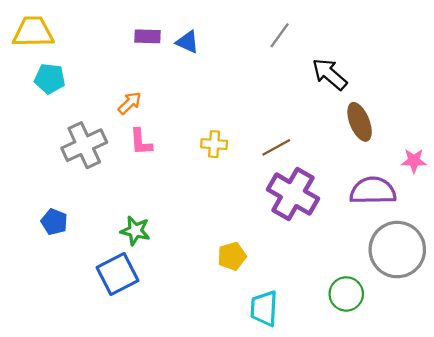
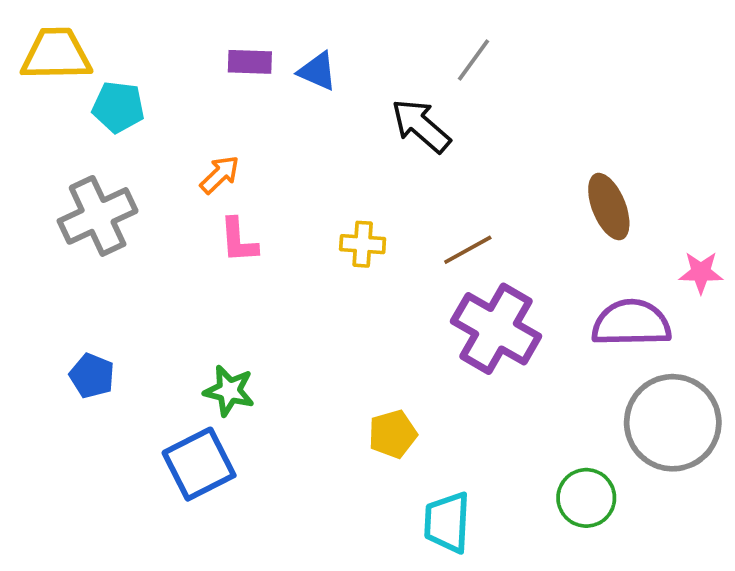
black arrow: (330, 74) -> (421, 126), moved
cyan pentagon: (50, 79) -> (118, 107), moved
gray cross: (84, 145) -> (98, 216), moved

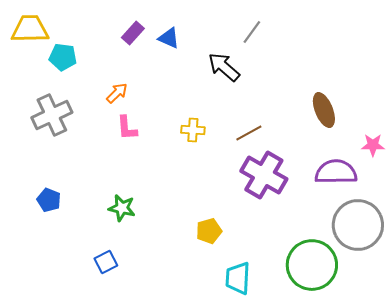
purple rectangle: (250, 62) -> (133, 33), turned -50
blue square: (199, 464) -> (106, 262), moved, size x0.6
green circle: (586, 498) -> (312, 265), size x1.6

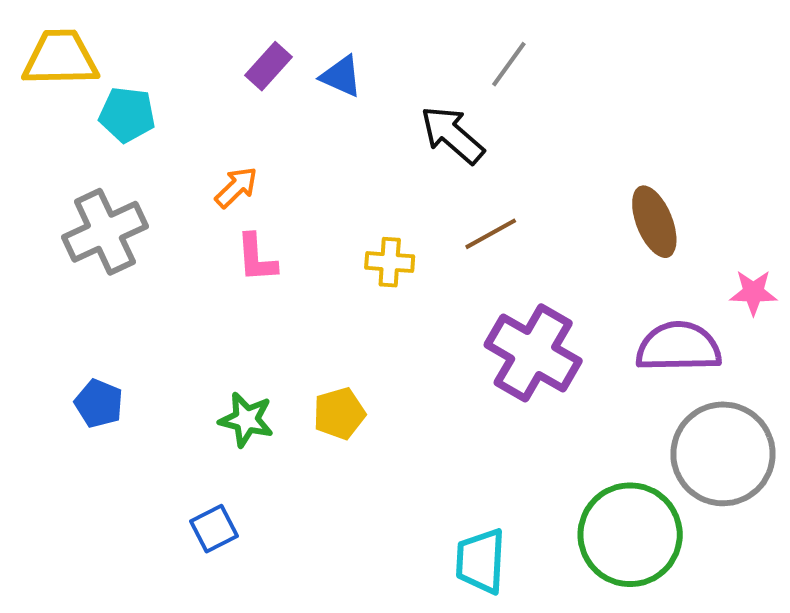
brown line: (249, 133) -> (491, 234), moved
yellow pentagon: (209, 231) -> (339, 414), moved

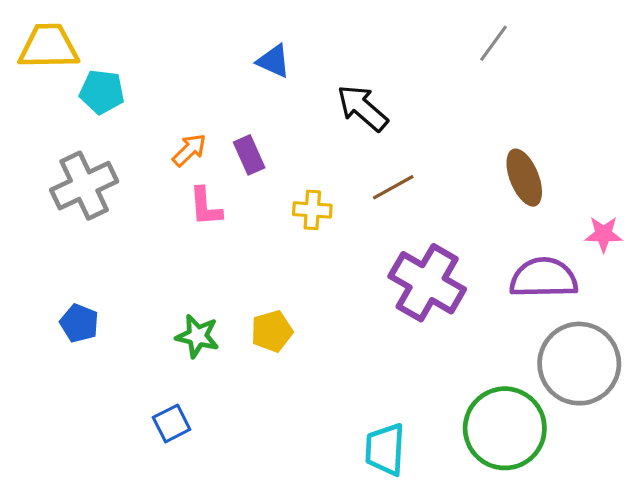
gray line: (509, 64) -> (493, 43), moved
purple rectangle: (269, 66) -> (249, 155), moved, turned -66

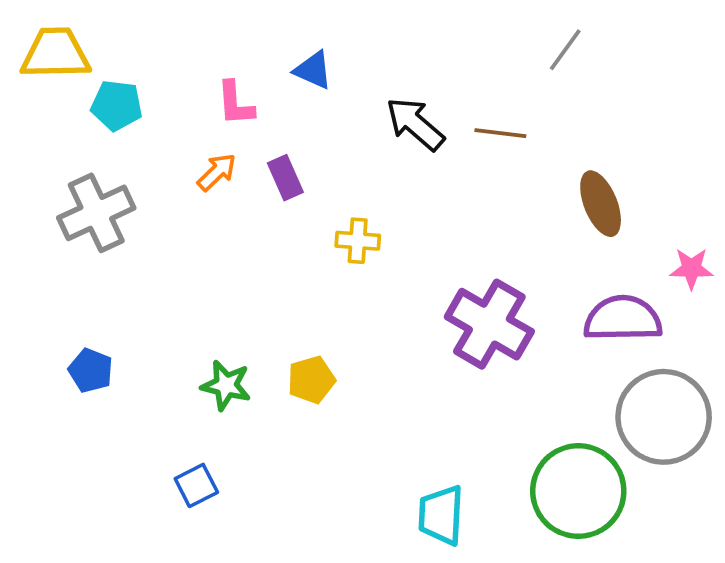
brown line: (393, 187) -> (500, 133), moved, turned 36
pink L-shape: (205, 207) -> (235, 104), moved

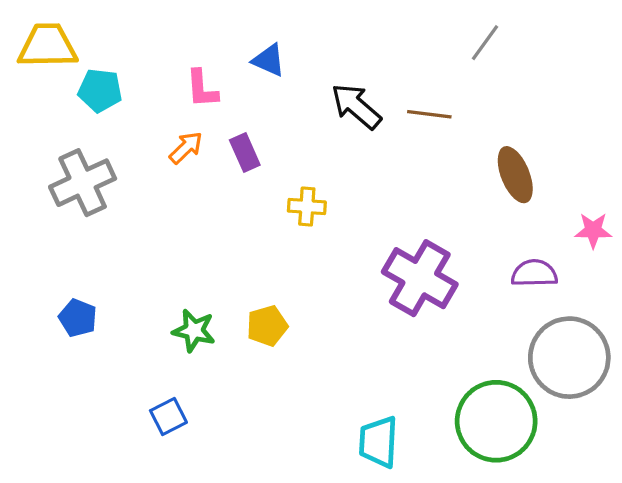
purple semicircle: (623, 319) -> (534, 273), size x0.7

